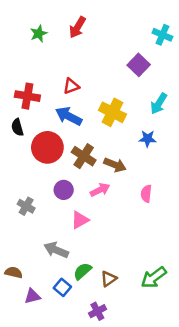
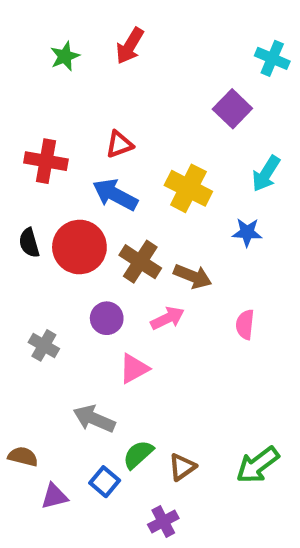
black semicircle: (17, 127) -> (29, 243), moved

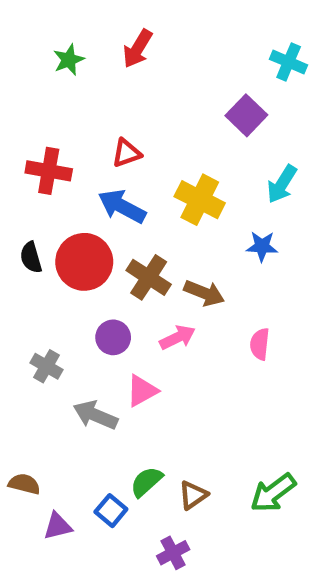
gray arrow: (94, 419) -> (95, 415), moved

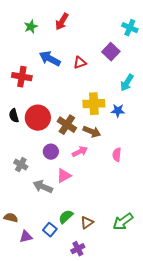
red triangle: (126, 153) -> (80, 63), moved
yellow cross: (200, 200) -> (94, 104), moved, turned -30
blue arrow: (122, 206) -> (50, 59), moved

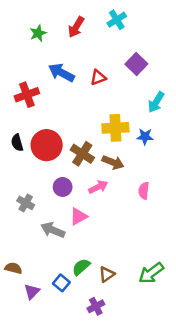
cyan cross: (130, 28) -> (117, 20), moved, turned 35
red cross: (22, 77) -> (27, 95), turned -30
purple triangle: (26, 237) -> (32, 292), turned -32

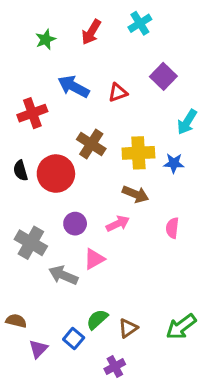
brown cross: (82, 154) -> (91, 144), moved
gray cross: (26, 203) -> (31, 243), size x1.5

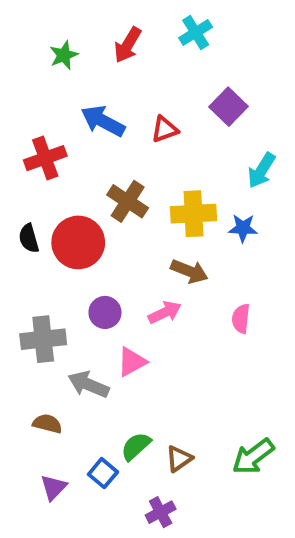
gray cross: (31, 243) -> (43, 339), turned -36
brown semicircle: (16, 321) -> (47, 424), moved

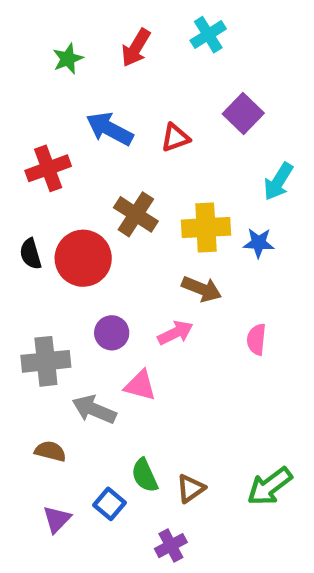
pink triangle: (132, 362) -> (140, 385), turned 44
green semicircle: (136, 446) -> (145, 475), turned -72

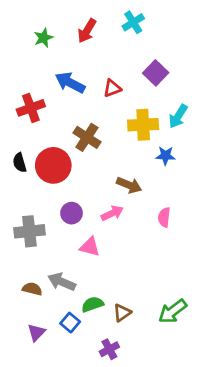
yellow cross: (206, 228) -> (143, 125), moved
gray arrow: (94, 410) -> (62, 282), moved
green semicircle: (145, 475) -> (93, 304), turned 95

